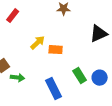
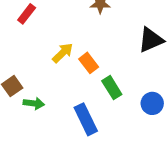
orange rectangle: (56, 50) -> (89, 63), turned 48
green rectangle: (80, 76) -> (112, 88), moved

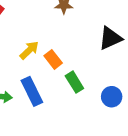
blue rectangle: (86, 119) -> (32, 91), moved

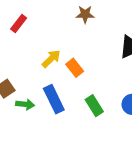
green rectangle: (74, 82) -> (94, 106), moved

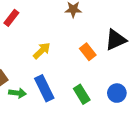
orange rectangle: (75, 68) -> (88, 52), moved

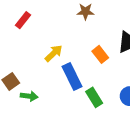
blue rectangle: (44, 88) -> (72, 77), moved

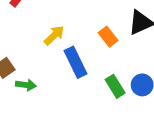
green rectangle: (94, 97) -> (115, 86), moved

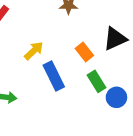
green rectangle: (115, 86) -> (96, 81), moved

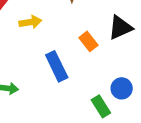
yellow arrow: (34, 51) -> (30, 22), moved, turned 35
green rectangle: (96, 81) -> (101, 106), moved

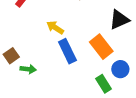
yellow arrow: (30, 22) -> (55, 28), moved, turned -138
orange rectangle: (88, 41) -> (101, 47), moved, size x1.5

